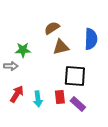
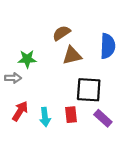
purple rectangle: (78, 104) -> (103, 118), moved

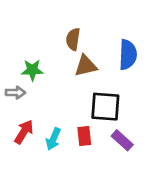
brown semicircle: (62, 33) -> (73, 39), turned -48
cyan arrow: (45, 117) -> (53, 139), turned 30

